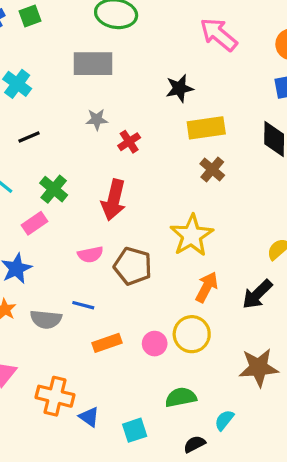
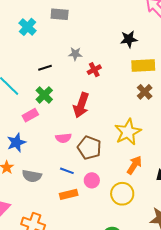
gray rectangle: (93, 64) -> (60, 14), moved, size x0.7
black line: (29, 137) -> (45, 68), moved
blue line: (83, 305) -> (67, 171), moved
pink circle: (155, 344) -> (92, 180), moved

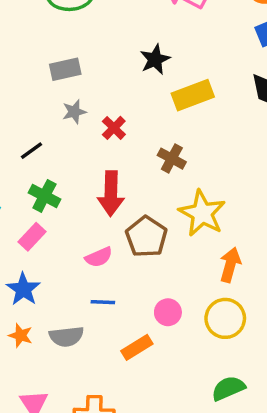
gray rectangle: (60, 14) -> (65, 69), moved
brown cross: (145, 92) -> (172, 159), moved
brown pentagon: (89, 148) -> (146, 237), moved, turned 30
blue line: (67, 171) -> (103, 302), moved

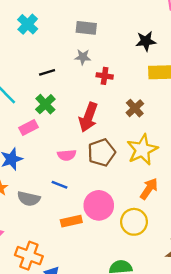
red cross: (114, 128) -> (105, 76), turned 35
pink circle: (168, 312) -> (99, 205), size x1.6

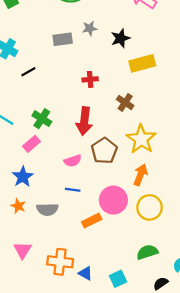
gray star: (83, 57) -> (90, 28), moved
black line: (47, 72) -> (28, 72), moved
orange arrow: (149, 189) -> (140, 175), moved

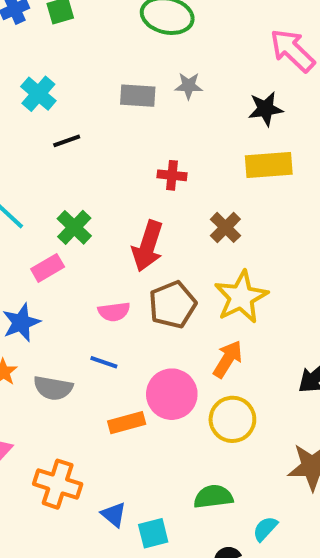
black star: (120, 38) -> (265, 109), moved
blue triangle: (85, 273) -> (114, 515), moved

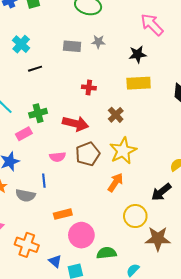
green cross: (74, 227) -> (38, 113), turned 30
red arrow: (148, 246) -> (76, 124), turned -95
blue line: (104, 362) -> (44, 181), moved, turned 64
pink circle: (172, 394) -> (81, 235), moved
yellow circle: (232, 419) -> (135, 216), moved

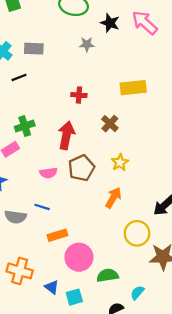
gray rectangle: (72, 46) -> (34, 49), moved
black star: (138, 54) -> (110, 23), moved, turned 30
red arrow: (76, 124) -> (66, 135), turned -90
yellow star: (123, 151) -> (120, 162), size x0.6
blue line: (44, 181) -> (42, 207), moved, turned -64

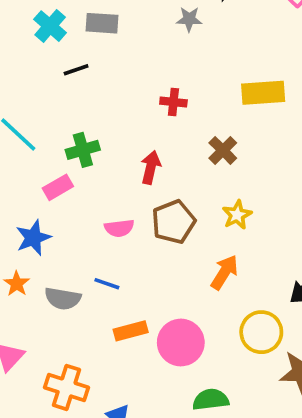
red arrow: (66, 135) -> (151, 167), size x0.7
pink circle: (79, 257) -> (181, 343), moved

